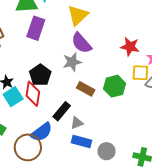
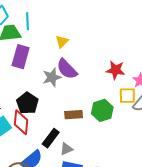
yellow triangle: (78, 15) -> (62, 42), size x0.6
gray star: (72, 62) -> (52, 77), moved
brown rectangle: (86, 89) -> (74, 115), turned -30

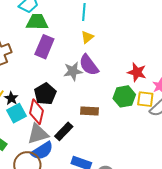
cyan line: (28, 21) -> (84, 12), moved
green hexagon: (102, 110) -> (124, 96), moved
gray triangle: (66, 149) -> (38, 134), moved, size x1.6

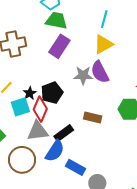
yellow triangle: (87, 37) -> (103, 44), size x1.5
black star: (11, 98) -> (30, 93), moved
blue semicircle: (42, 151) -> (55, 151), moved, turned -35

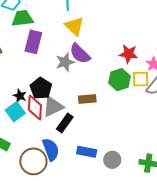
yellow triangle: (103, 44) -> (74, 26), turned -30
gray triangle: (38, 131) -> (53, 107), moved
blue semicircle: (55, 151) -> (51, 149), moved, turned -35

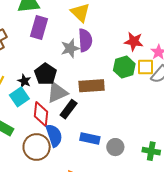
purple semicircle: (80, 54) -> (85, 40), turned -140
brown rectangle: (87, 99) -> (92, 86), size x1.4
red diamond: (35, 107) -> (41, 114), moved

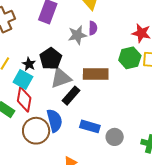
purple semicircle: (85, 40) -> (93, 28), size x0.6
cyan square: (19, 97) -> (23, 79), turned -30
red diamond: (41, 114) -> (24, 99), moved

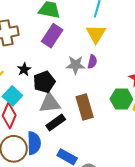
black star: (29, 64) -> (24, 69), moved
brown rectangle: (96, 74) -> (85, 107), turned 60

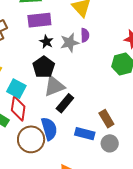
purple rectangle: (52, 36) -> (39, 20), turned 65
black star: (24, 69) -> (46, 42), moved
brown rectangle: (85, 107) -> (106, 119), moved, size x0.7

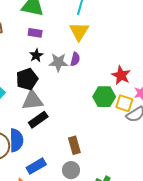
purple rectangle: (39, 20) -> (35, 33), size x0.6
blue rectangle: (85, 134) -> (36, 166), moved, turned -60

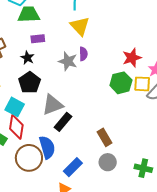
black star: (36, 55) -> (27, 58), moved
gray star: (58, 62) -> (68, 61), turned 30
red star: (121, 75) -> (132, 58), turned -30
black pentagon: (27, 79) -> (30, 83), moved

